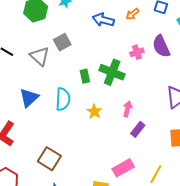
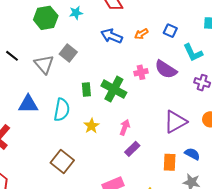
gray square: (62, 42) -> (68, 53), turned -30
purple semicircle: (161, 46) -> (166, 69), turned -40
blue triangle: (29, 98) -> (28, 104), turned 35
brown square: (49, 159) -> (62, 162), moved

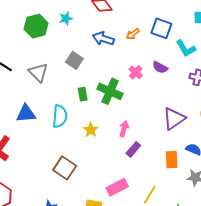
blue square: (170, 31) -> (161, 28), size x1.5
gray square: (68, 53) -> (74, 60), moved
purple semicircle: (166, 69) -> (160, 67), size x0.7
pink cross: (141, 72) -> (136, 72), turned -32

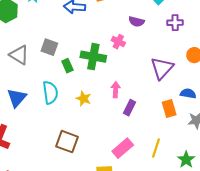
gray square: (74, 60) -> (49, 47), moved
pink cross: (136, 72) -> (118, 42), moved
blue triangle: (26, 114) -> (17, 98), turned -30

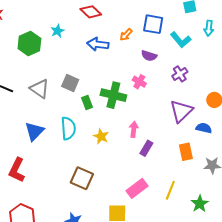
purple semicircle: (136, 22) -> (149, 56), moved
purple cross: (175, 23) -> (180, 74), moved, turned -35
blue semicircle: (188, 93) -> (204, 128), moved

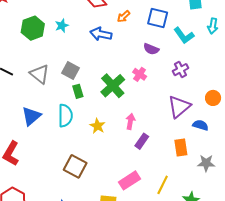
cyan star: (57, 31) -> (62, 26), moved
orange arrow: (126, 35) -> (124, 17), moved
green cross: (113, 95) -> (113, 86), turned 30
green rectangle: (87, 103) -> (78, 91), moved

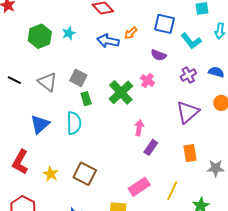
orange arrow: (124, 17) -> (131, 33), moved
blue semicircle: (200, 125) -> (216, 72), moved
yellow star: (97, 126) -> (51, 174), moved

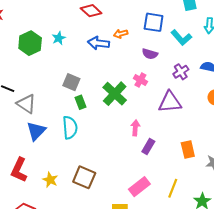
orange arrow: (131, 33) -> (121, 34), turned 32
gray triangle: (47, 82) -> (26, 104), moved
purple triangle: (188, 112) -> (170, 102), moved, turned 40

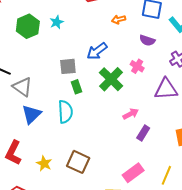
blue arrow: (98, 43) -> (97, 51), moved, turned -45
gray square: (71, 82) -> (68, 66), turned -30
pink arrow: (135, 128) -> (131, 114), turned 56

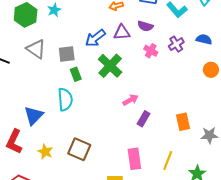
pink cross: (137, 66) -> (151, 51), moved
gray triangle: (22, 87) -> (36, 49), moved
purple triangle: (166, 89) -> (122, 32), moved, size x0.7
blue triangle: (31, 114) -> (34, 116), moved
pink rectangle: (133, 173) -> (134, 159), turned -60

